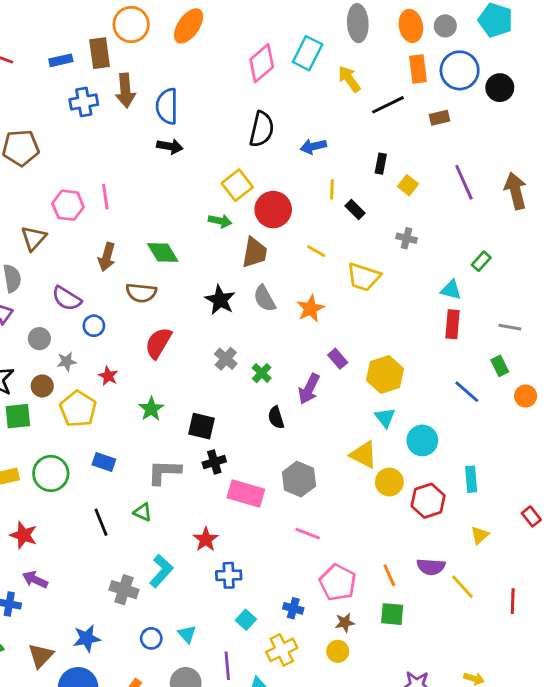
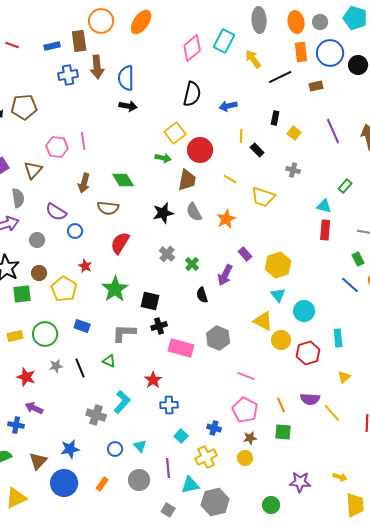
black star: (220, 300) -> (163, 213), turned 30
gray star: (67, 362) -> (56, 366), moved
blue line: (467, 392) -> (350, 285), moved
green star: (151, 409) -> (115, 289), size x1.5
pink line: (308, 534) -> (246, 376), moved

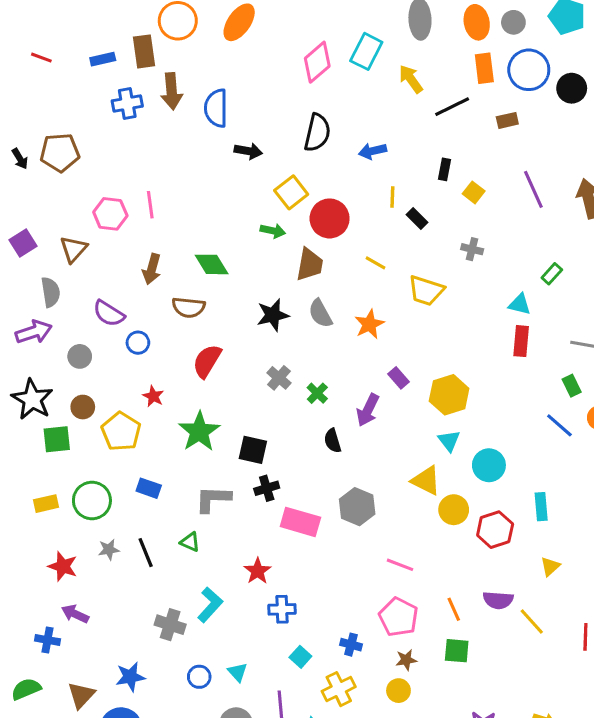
black arrow: (128, 106) -> (248, 151), moved

